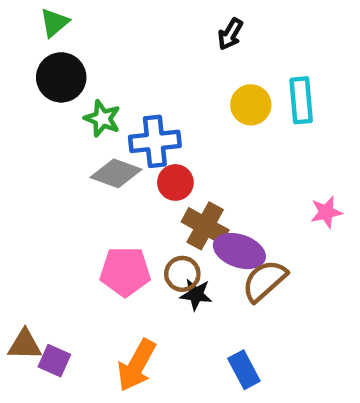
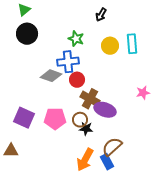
green star: (102, 119) -> (76, 39), moved
brown semicircle: (265, 281) -> (112, 147), moved
purple square: (54, 361) -> (24, 118), moved, size x1.5
orange arrow: (137, 365) -> (85, 160), moved

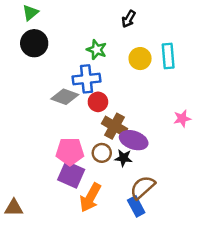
purple square: (24, 118) -> (71, 175), moved
black star: (86, 129) -> (123, 158), moved
brown triangle: (11, 151) -> (14, 208), moved
orange arrow: (85, 160) -> (90, 198), moved

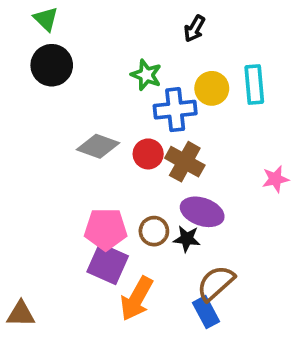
green triangle: (30, 13) -> (46, 19), turned -36
blue cross: (86, 79) -> (175, 110), moved
brown cross: (115, 126) -> (185, 162), moved

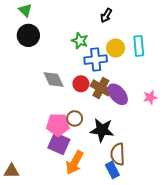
gray diamond: (98, 146) -> (54, 80), turned 45
purple ellipse: (202, 212) -> (118, 94), moved, turned 30
brown circle: (154, 231) -> (75, 118), moved
black star: (187, 239) -> (102, 130), size x1.6
brown semicircle: (216, 283) -> (118, 154), turned -50

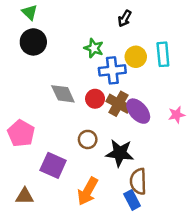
pink pentagon: (58, 125) -> (21, 133), moved, turned 30
purple square: (59, 144) -> (53, 165), moved
brown triangle: (12, 171) -> (25, 196), moved

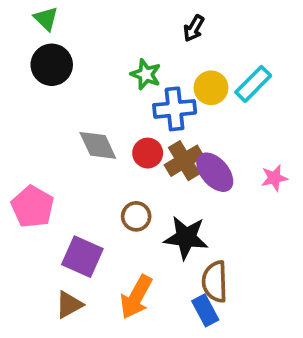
cyan rectangle: (163, 54) -> (253, 84), turned 50
brown cross: (118, 104) -> (184, 161), turned 30
brown triangle: (25, 196) -> (69, 305), moved, turned -30

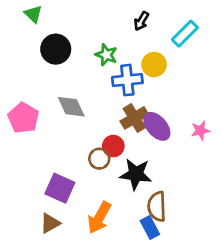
black circle: (52, 65) -> (56, 49), moved
cyan rectangle: (253, 84) -> (185, 34), moved
red circle: (148, 153) -> (113, 146), moved
pink pentagon: (33, 207) -> (23, 118), moved

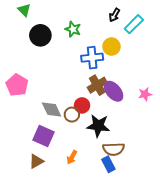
black arrow: (141, 21) -> (115, 15), moved
green star: (106, 55) -> (73, 29), moved
gray diamond: (71, 107) -> (52, 109), moved
brown semicircle: (157, 206) -> (114, 149), turned -90
orange arrow: (99, 218) -> (72, 157), size x0.6

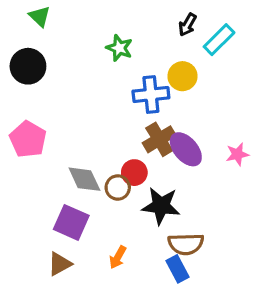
black circle: (40, 35) -> (28, 66), moved

